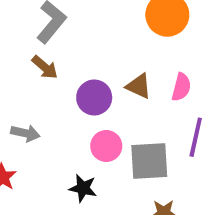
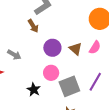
pink semicircle: (181, 87) -> (95, 47), moved
gray square: (149, 161) -> (69, 86), turned -35

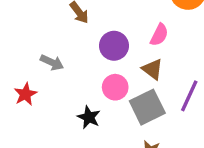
pink semicircle: (95, 47) -> (159, 35), moved
brown triangle: (76, 49) -> (153, 69), moved

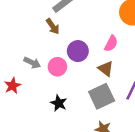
pink circle: (115, 87) -> (57, 67), moved

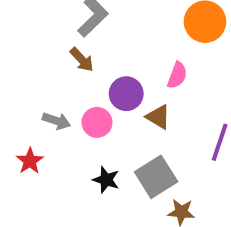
brown triangle: (106, 69) -> (158, 117), moved
gray square: (102, 96) -> (156, 177), moved

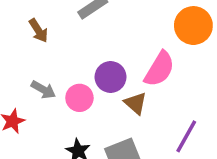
brown arrow: (82, 60) -> (38, 31), moved
pink semicircle: (177, 75) -> (159, 69), size x1.5

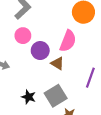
pink circle: (79, 98) -> (23, 36), moved

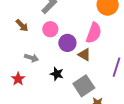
black star: (29, 97) -> (57, 74), moved

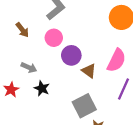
pink semicircle: (94, 33) -> (116, 60), moved
black star: (57, 74) -> (42, 88), moved

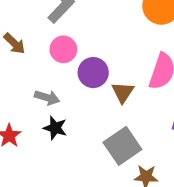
gray arrow: (29, 68) -> (47, 98), moved
brown triangle: (89, 71) -> (123, 92), turned 35

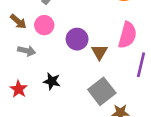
pink circle: (63, 49) -> (44, 25), moved
gray arrow: (47, 98) -> (27, 51), moved

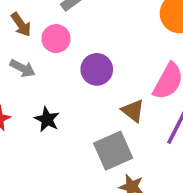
brown triangle: (99, 52) -> (133, 111), moved, turned -36

